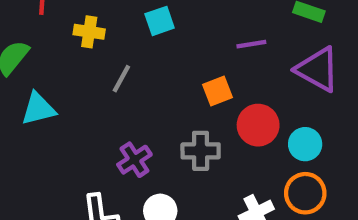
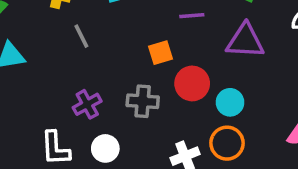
purple triangle: (318, 69) -> (245, 41), turned -30
gray line: (121, 79) -> (81, 36), turned -60

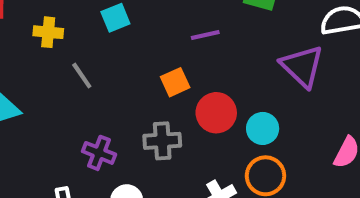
purple triangle: (245, 41) -> (302, 66), moved, turned 48
purple cross: (87, 104) -> (99, 153), turned -32

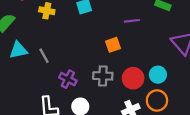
gray line: (82, 76) -> (44, 56), moved
red circle: (216, 113) -> (133, 78), moved

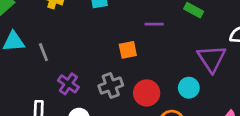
cyan circle: (158, 75) -> (189, 88), moved
gray cross: (103, 76) -> (111, 86), turned -30

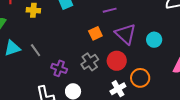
purple triangle: (212, 59) -> (126, 34), moved
cyan circle: (189, 88) -> (154, 40), moved

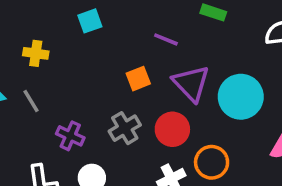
yellow cross: (33, 10) -> (36, 53), moved
purple line: (110, 10) -> (166, 39), turned 32
cyan circle: (154, 40) -> (241, 97), size x1.6

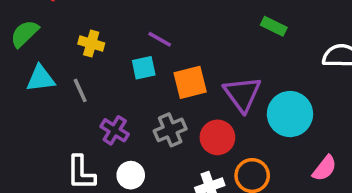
cyan square: (90, 21) -> (144, 68), moved
purple line: (166, 39) -> (160, 39), moved
orange square: (138, 79) -> (190, 82), size x1.4

